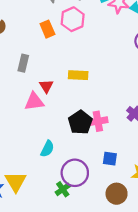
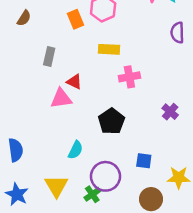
yellow rectangle: (78, 75) -> (109, 49), moved
red triangle: (46, 86) -> (74, 82), turned -32
pink cross: (98, 121) -> (129, 77), moved
yellow triangle: (16, 182) -> (56, 186), moved

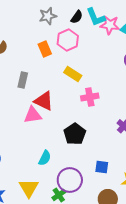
yellow rectangle: (109, 49) -> (73, 74), turned 30
red triangle: (74, 82) -> (44, 101), size x1.5

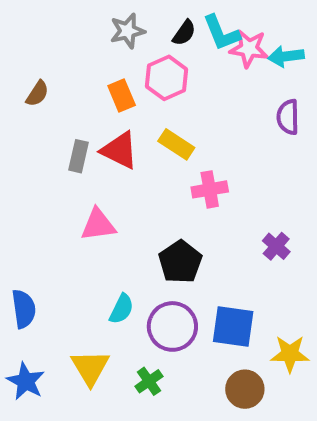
red triangle: (44, 101) -> (120, 150), moved
blue square: (102, 167) -> (233, 326), size x1.6
purple circle: (70, 180) -> (172, 326), moved

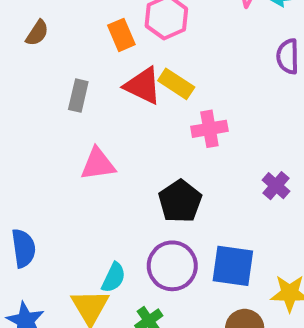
red triangle: (120, 150) -> (143, 86), moved
cyan semicircle: (122, 309) -> (114, 278), moved

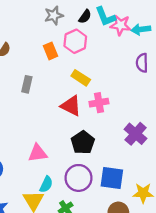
red triangle: (143, 86) -> (71, 106), moved
pink triangle: (98, 164) -> (38, 153), moved
purple cross: (276, 186) -> (136, 134), size x1.5

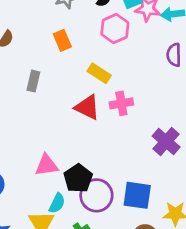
pink hexagon: (75, 41) -> (115, 29), moved
black pentagon: (83, 142) -> (78, 178), moved

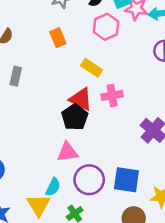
gray rectangle: (33, 81) -> (16, 76), moved
pink triangle: (47, 165) -> (67, 152), moved
black pentagon: (78, 178) -> (75, 117), moved

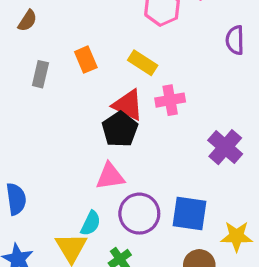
orange rectangle: (58, 38) -> (86, 60), moved

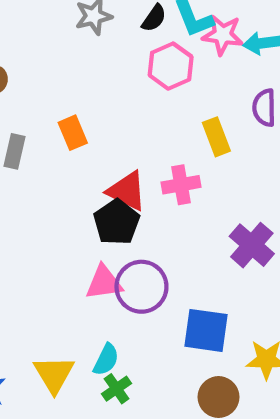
yellow rectangle: (143, 63) -> (216, 137), moved, turned 36
purple circle: (139, 214) -> (141, 287), moved
cyan semicircle: (91, 223) -> (106, 360), moved

